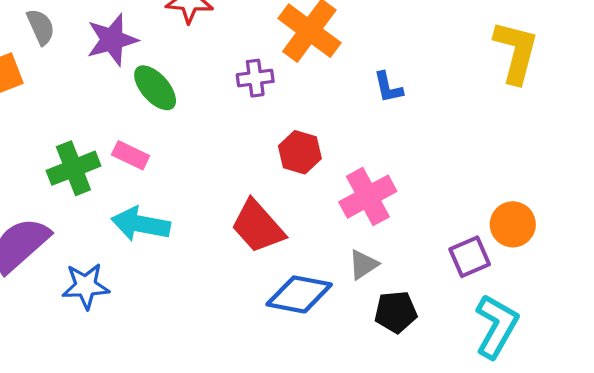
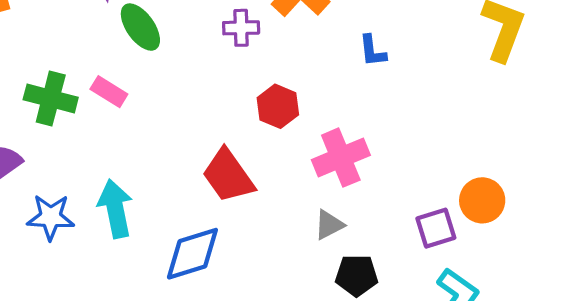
green cross: (73, 168) -> (51, 99), turned 30
cyan arrow: (141, 224) -> (115, 209), moved, turned 62
blue diamond: (299, 294) -> (192, 254), moved, turned -34

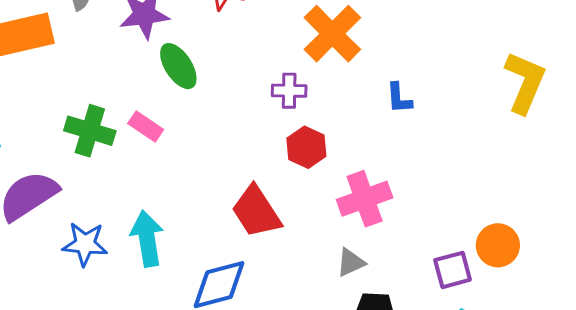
purple cross: (241, 28) -> (289, 91), moved

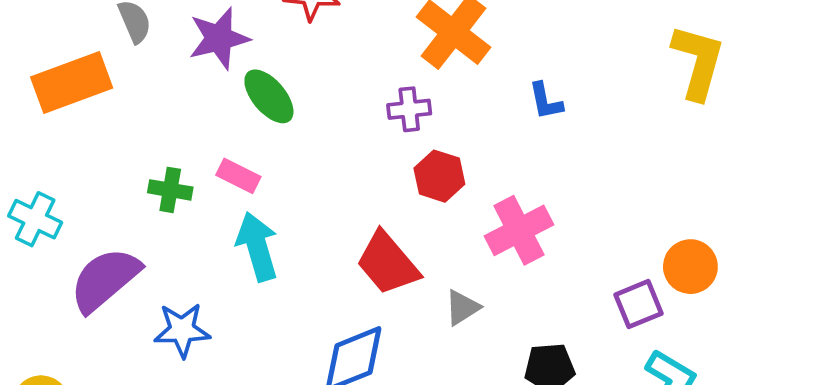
green cross: (90, 131) -> (170, 190), size x0.7
cyan arrow: (147, 239) -> (257, 247), moved
gray triangle: (351, 262) -> (462, 307), moved

